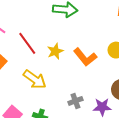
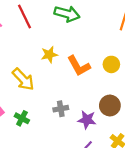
red line: (27, 43) -> (24, 16), moved

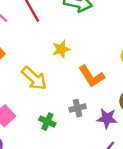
orange L-shape: (79, 66) -> (91, 76), moved
green cross: (22, 118) -> (47, 122), moved

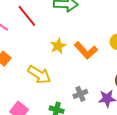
orange L-shape: (91, 76) -> (86, 50), moved

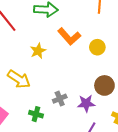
orange L-shape: (86, 50) -> (69, 36), moved

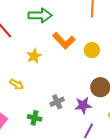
yellow arrow: (19, 79) -> (17, 84), size x0.6

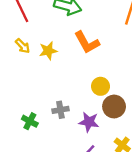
yellow circle: (92, 50) -> (101, 86), moved
yellow arrow: (17, 84) -> (23, 46), moved

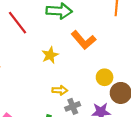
yellow arrow: (23, 46) -> (60, 90), moved, turned -32

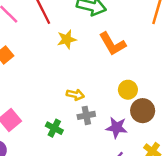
yellow star: (50, 55) -> (67, 39), moved

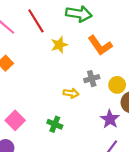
gray cross: (86, 115) -> (92, 79), moved
purple star: (117, 127) -> (110, 119), turned 30

